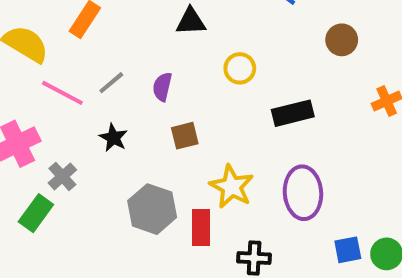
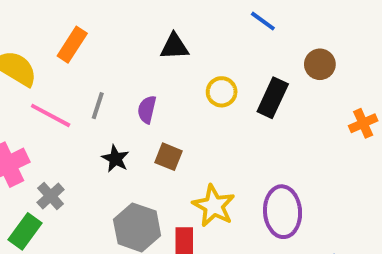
gray line: (111, 83) -> (98, 106), turned -32
black rectangle: (293, 113) -> (273, 98), moved, turned -51
brown square: (185, 136) -> (169, 157), turned 36
black star: (113, 138) -> (115, 159), moved

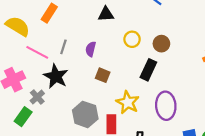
brown circle: (320, 64) -> (161, 44), moved
black rectangle: (273, 98) -> (148, 70), moved
black star: (115, 159) -> (56, 76), moved, size x1.6

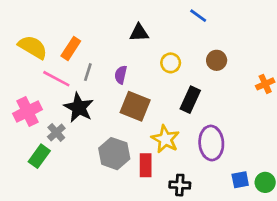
orange rectangle: (49, 13) -> (71, 48), moved
brown circle: (161, 44) -> (217, 60), moved
brown square: (103, 75) -> (135, 106), size x1.6

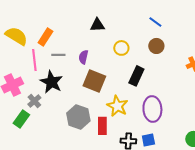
blue line: (198, 16) -> (155, 22), moved
gray line: (88, 72) -> (58, 55), turned 72
pink line: (56, 79) -> (34, 60), turned 55
blue square: (240, 180) -> (148, 140), moved

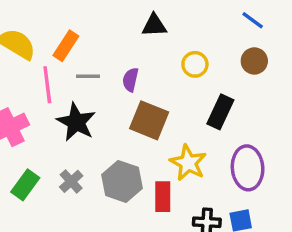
gray cross: (34, 101) -> (71, 181), moved

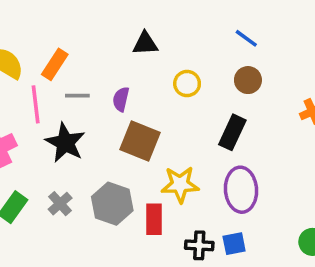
black rectangle: (220, 112) -> (232, 132), moved
yellow star: (188, 163) -> (180, 184), turned -30

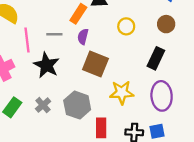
orange rectangle: (55, 64) -> (78, 14), moved
red rectangle: (154, 219) -> (101, 128), moved

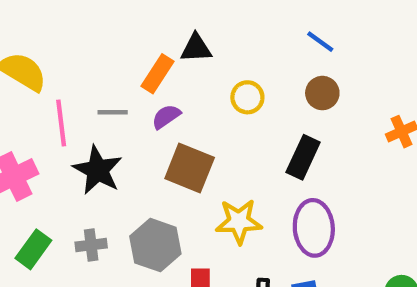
purple semicircle: (83, 37) -> (166, 117), turned 42
gray cross: (43, 105) -> (91, 245), turned 35

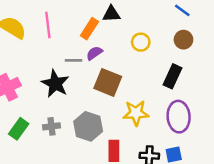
gray line: (113, 112) -> (74, 60), moved
pink line: (61, 123) -> (48, 25), moved

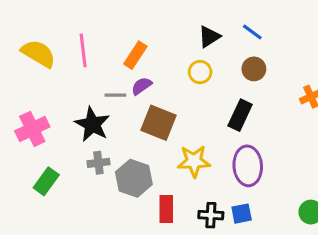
black triangle: (111, 14) -> (209, 37), moved, turned -30
gray cross: (52, 126) -> (98, 163), moved

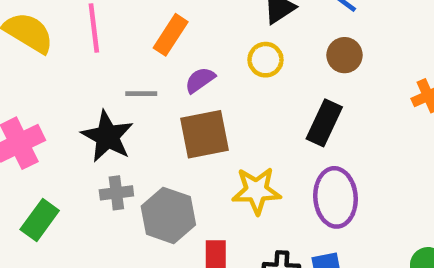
purple semicircle: (142, 86) -> (200, 80), moved
brown square: (158, 123) -> (205, 134), turned -33

